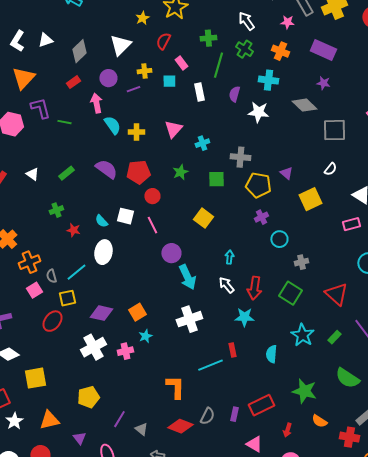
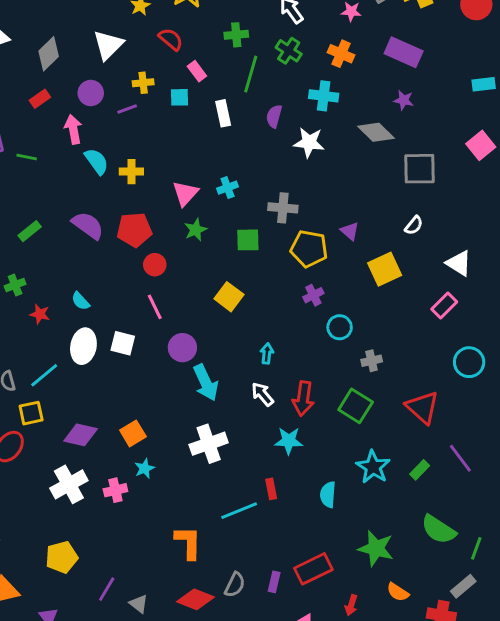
red semicircle: (163, 41) -> (171, 39), turned 102
pink triangle: (173, 129) -> (185, 193), moved
white square: (125, 216) -> (123, 343), moved
pink rectangle: (351, 224) -> (444, 305), turned -30

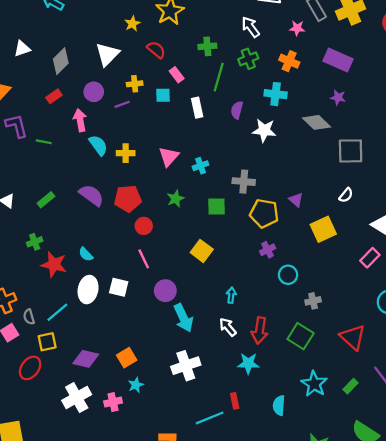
green cross: (289, 51) -> (248, 59), turned 36
pink triangle: (185, 193) -> (169, 157), moved
red star: (40, 314) -> (54, 265), size x1.6

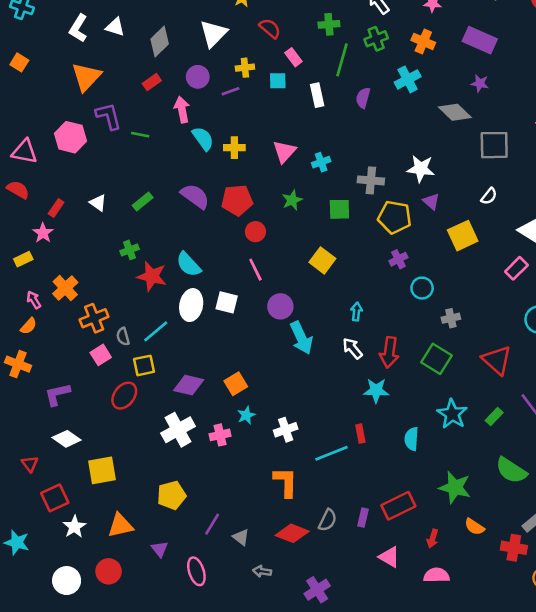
white triangle: (22, 49) -> (115, 27), turned 36
cyan cross: (276, 94) -> (408, 79), turned -35
white star: (264, 130) -> (421, 169), moved
cyan semicircle: (86, 254) -> (189, 264), size x1.5
white cross: (186, 366) -> (286, 430), moved, size x0.7

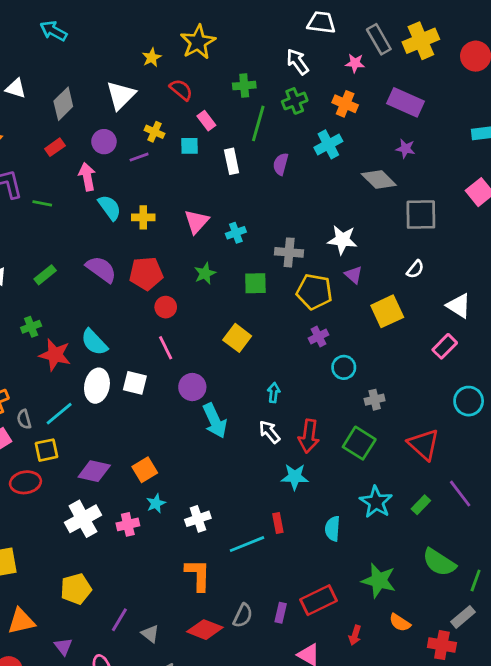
yellow cross: (245, 68) -> (154, 132), turned 30
red ellipse: (124, 396) -> (25, 482), turned 44

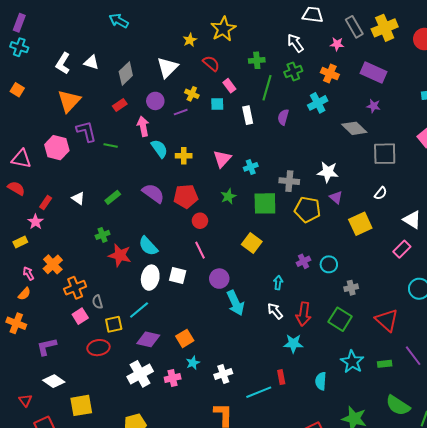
green square: (255, 283) -> (265, 203), size x1.4
purple cross: (319, 337) -> (303, 261), moved
cyan line: (59, 414) -> (139, 310), moved
green rectangle: (421, 505) -> (385, 364), turned 40

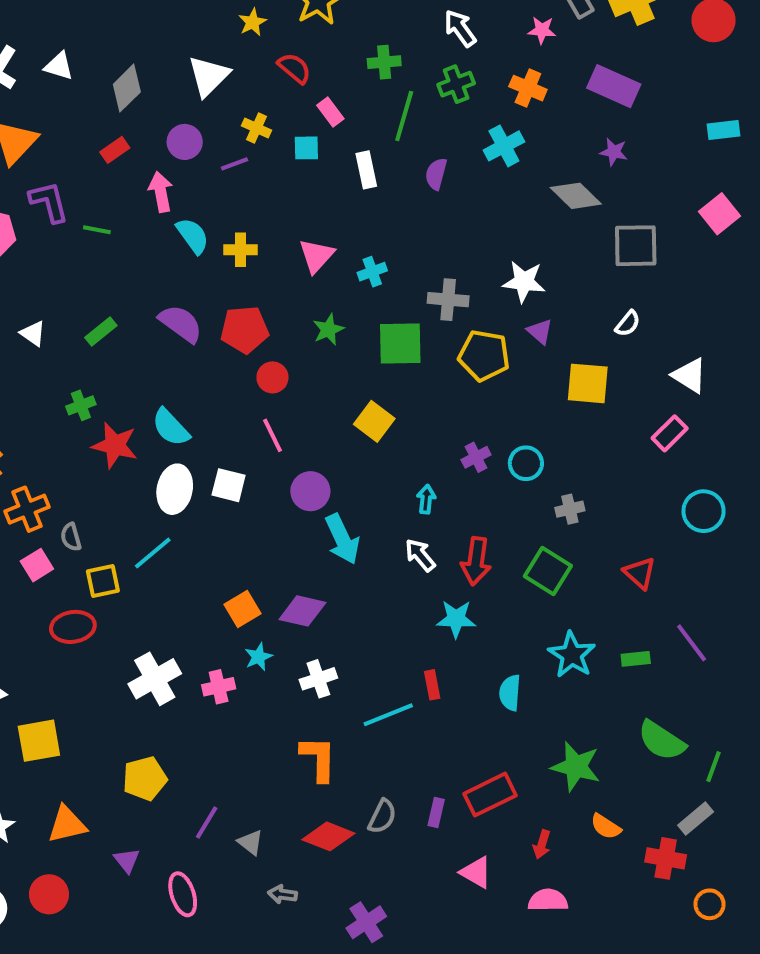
yellow square: (360, 224) -> (588, 383), turned 30
red triangle: (387, 320) -> (640, 573), size x0.7
purple diamond: (148, 339) -> (302, 611), moved

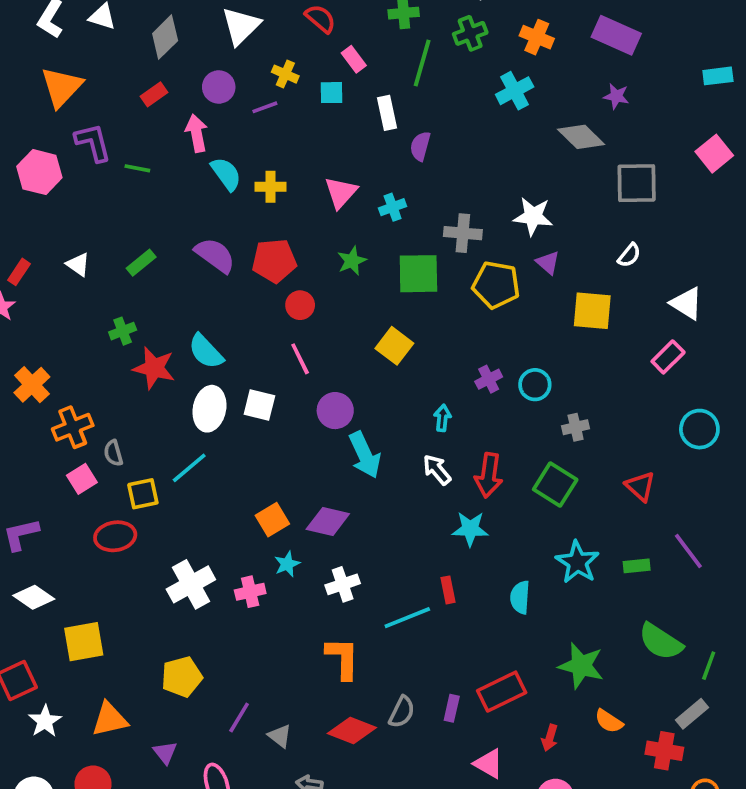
purple semicircle: (436, 174) -> (420, 146), moved

